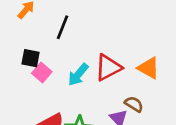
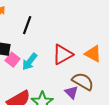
cyan arrow: (78, 75) -> (30, 62), moved
brown semicircle: (134, 104) -> (83, 81), size x1.5

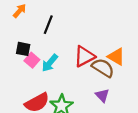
brown semicircle: (83, 81) -> (103, 68), moved
purple triangle: (72, 92) -> (102, 95), moved

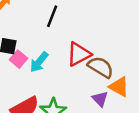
black line: (48, 25) -> (52, 16), moved
orange triangle: (116, 57) -> (119, 87), moved

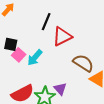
red triangle: (79, 54) -> (62, 36), moved
purple triangle: (100, 99) -> (60, 89), moved

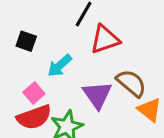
pink square: (19, 55) -> (34, 93), moved
purple triangle: (60, 89) -> (97, 95), moved, size x1.5

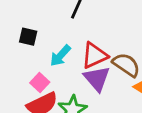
red triangle: (105, 39) -> (94, 55), moved

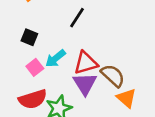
pink square: (40, 83) -> (35, 67), moved

